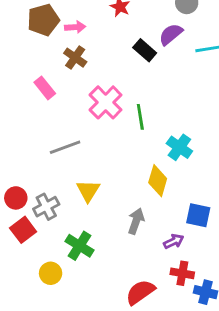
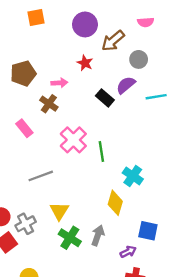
pink arrow: (75, 27) -> (59, 83), moved
green cross: (80, 246) -> (70, 238), moved

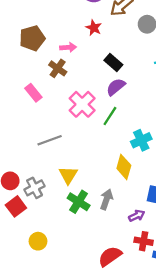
purple semicircle: (126, 85) -> (116, 87), moved
green line: (101, 152) -> (110, 116), turned 42
cyan cross: (133, 176) -> (141, 140), turned 30

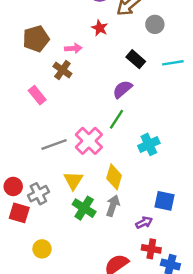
black rectangle: (113, 63) -> (136, 59), moved
pink cross: (82, 104) -> (89, 141), moved
yellow diamond: (124, 167) -> (114, 177), moved
red square: (16, 206) -> (19, 213), turned -36

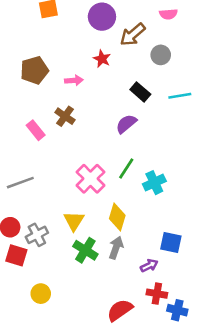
brown cross: (62, 70) -> (65, 116), moved
green line: (116, 119) -> (126, 169), moved
gray line: (54, 144) -> (20, 183), moved

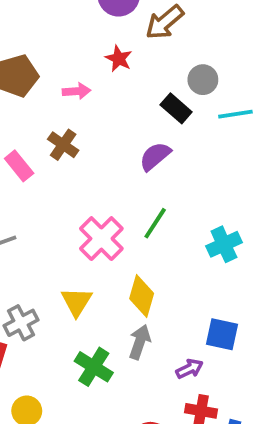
gray circle: (161, 55) -> (203, 80), moved
cyan cross: (154, 183) -> (224, 244), moved
green cross: (85, 250) -> (94, 367), moved

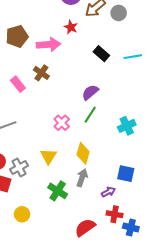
gray circle: (203, 80) -> (119, 13), moved
pink arrow: (77, 91) -> (48, 44), size x1.6
purple semicircle: (155, 156) -> (90, 92), moved
pink cross: (101, 239) -> (62, 123), size x0.7

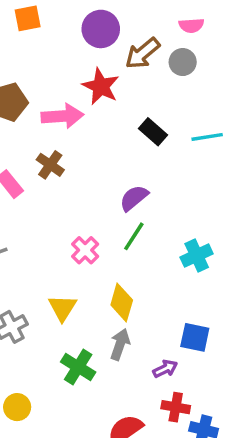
red star: (71, 27) -> (101, 86), size x1.5

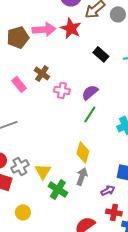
pink arrow: (62, 116) -> (44, 29), moved
pink cross: (85, 250) -> (62, 90), moved, turned -35
yellow triangle: (62, 308) -> (43, 171), moved

